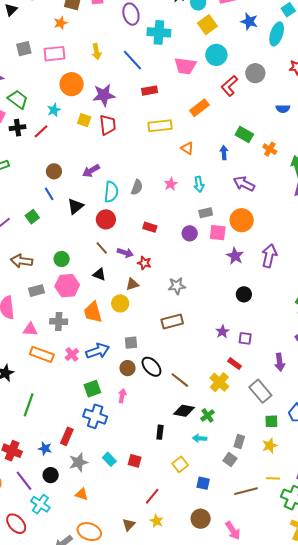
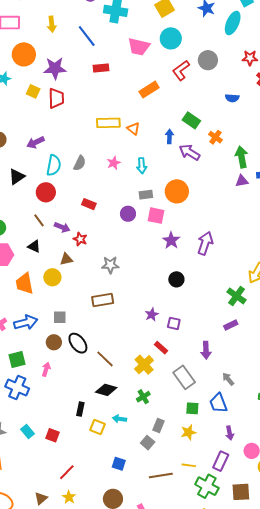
yellow rectangle: (160, 126) -> (108, 123), moved
purple arrow: (244, 184) -> (190, 152), moved
orange circle: (242, 220) -> (177, 191), moved
green cross: (208, 415) -> (143, 397), moved
yellow square: (180, 464) -> (97, 427), moved, turned -35

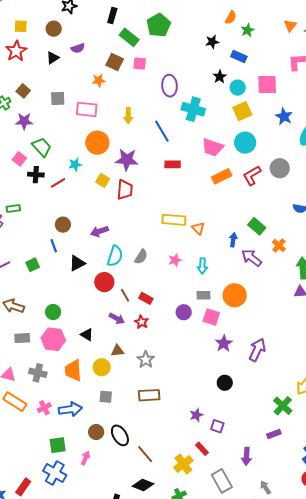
orange rectangle: (149, 90) -> (222, 176), moved
brown line: (39, 220) -> (125, 295), moved
red star: (80, 239) -> (141, 322), moved
gray star: (110, 265) -> (146, 360), moved, turned 30
gray square: (60, 317) -> (106, 397), moved

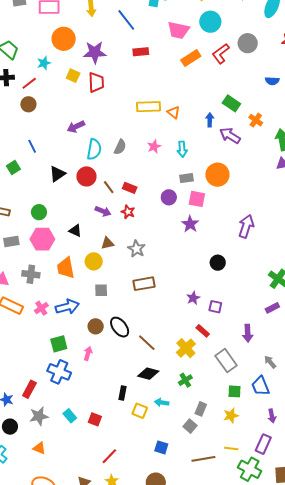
brown circle: (63, 225) -> (28, 104), moved
black triangle: (77, 263) -> (57, 174), moved
purple star: (224, 343) -> (190, 224), moved

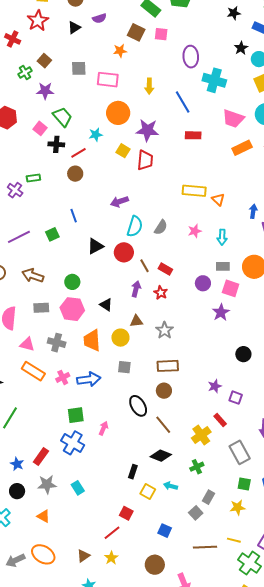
purple arrow: (103, 211) -> (136, 289), turned -105
brown circle: (96, 326) -> (164, 391), moved
red square: (95, 419) -> (126, 513), moved

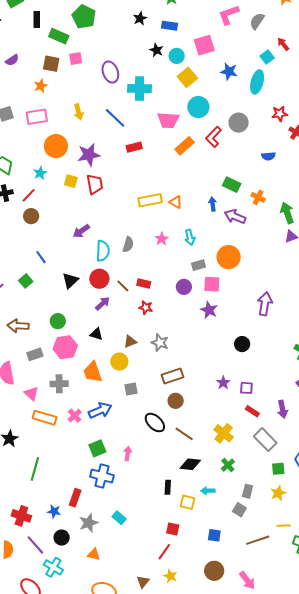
purple arrow: (136, 289) -> (103, 304), moved, turned 49
pink triangle: (27, 344) -> (31, 394), turned 42
red rectangle: (220, 420) -> (252, 411), moved

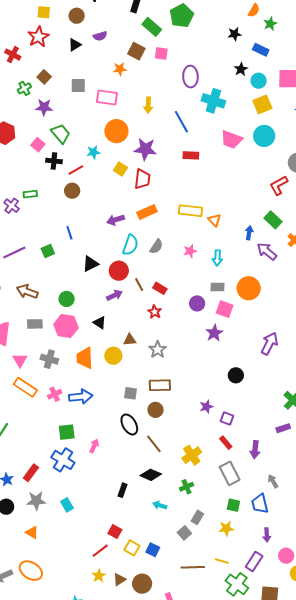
red L-shape: (214, 137) -> (279, 185), moved
orange rectangle: (185, 146) -> (147, 212), moved
gray square: (131, 389) -> (130, 393), moved
yellow square: (187, 502) -> (132, 548), moved
brown triangle: (143, 582) -> (119, 580), moved

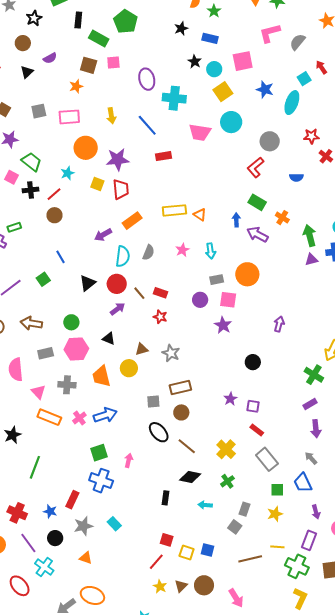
purple arrow: (269, 344) -> (279, 324), size x0.7
purple arrow: (255, 450) -> (316, 429), moved

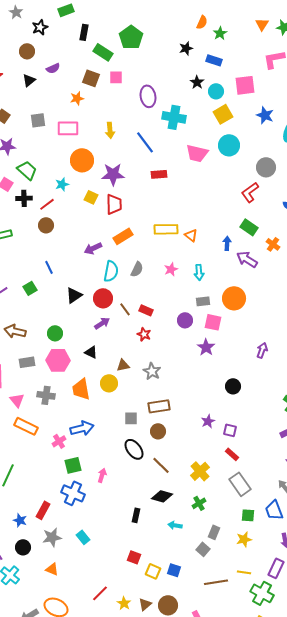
pink cross: (79, 418) -> (59, 441), moved
red line: (156, 562) -> (100, 593), moved

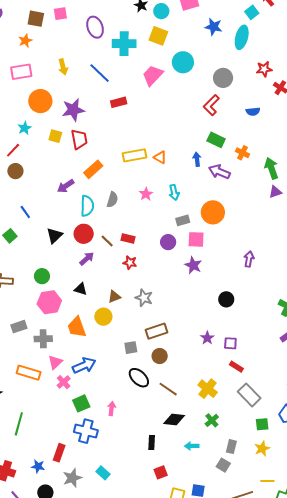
yellow square: (223, 114) -> (158, 36), moved, turned -30
pink trapezoid: (197, 153) -> (153, 75), turned 130
gray rectangle: (27, 362) -> (19, 327), moved
pink triangle: (17, 400) -> (55, 362), moved, turned 35
red square: (134, 557) -> (161, 472), moved, turned -32

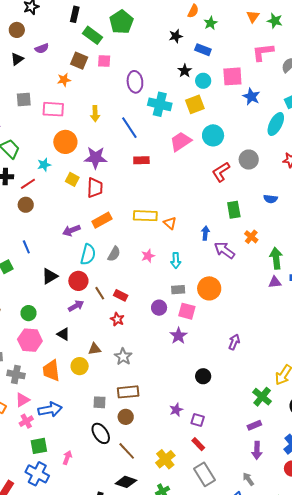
blue star: (214, 27) -> (251, 97), moved
yellow square: (158, 36) -> (195, 104), turned 36
red L-shape: (211, 105) -> (221, 172), moved
green rectangle: (216, 140) -> (234, 210), moved, turned 42

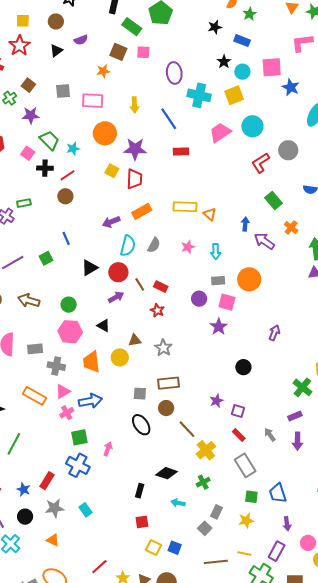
cyan star: (44, 165) -> (73, 149), moved
green rectangle: (234, 210) -> (273, 201), turned -30
brown line: (127, 451) -> (187, 429), moved
gray arrow: (248, 479) -> (270, 435), moved

